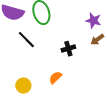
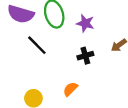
purple star: (93, 21) -> (85, 23), moved

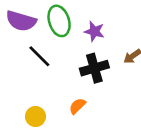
black cross: (85, 56) -> (94, 68), size x1.5

